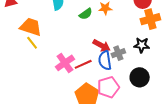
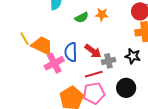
orange trapezoid: (31, 27) -> (42, 46), moved
blue semicircle: (105, 60) -> (71, 52), moved
red line: (83, 64) -> (94, 74), moved

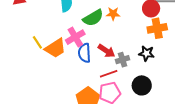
green semicircle: (82, 18) -> (93, 18), size x1.5
orange trapezoid: (42, 46) -> (55, 48), turned 125
pink cross: (54, 63) -> (75, 37), moved

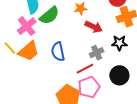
green semicircle: (93, 18) -> (49, 15), moved
pink cross: (75, 37) -> (27, 26), moved
red arrow: (106, 51) -> (94, 27), moved

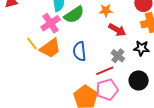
gray cross: (97, 53) -> (118, 56), turned -32

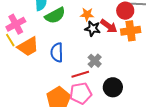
pink cross: (51, 23) -> (16, 24), moved
red arrow: (117, 30) -> (109, 26), moved
black star: (141, 48) -> (93, 29), moved

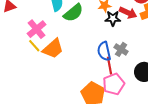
blue semicircle: (57, 52) -> (104, 51), moved
red line: (80, 74) -> (110, 66), turned -72

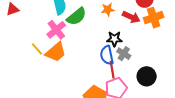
black star: (113, 18) -> (114, 39), moved
pink cross: (37, 29) -> (56, 30), moved

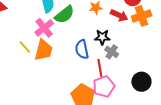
orange trapezoid: (56, 52) -> (44, 50), turned -35
blue semicircle: (107, 55) -> (82, 49), moved
black circle: (147, 76) -> (141, 82), moved

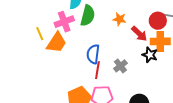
green semicircle: (64, 15) -> (88, 16), turned -55
black star: (102, 37) -> (150, 55), moved
red line: (100, 68) -> (97, 70), moved

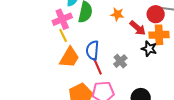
yellow line: (40, 34) -> (63, 35), moved
orange trapezoid: (57, 43) -> (69, 57), moved
red line: (97, 70) -> (97, 66), turned -30

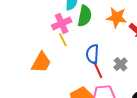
orange star: (117, 14) -> (117, 17), size x1.5
orange trapezoid: (69, 57) -> (41, 62), moved

